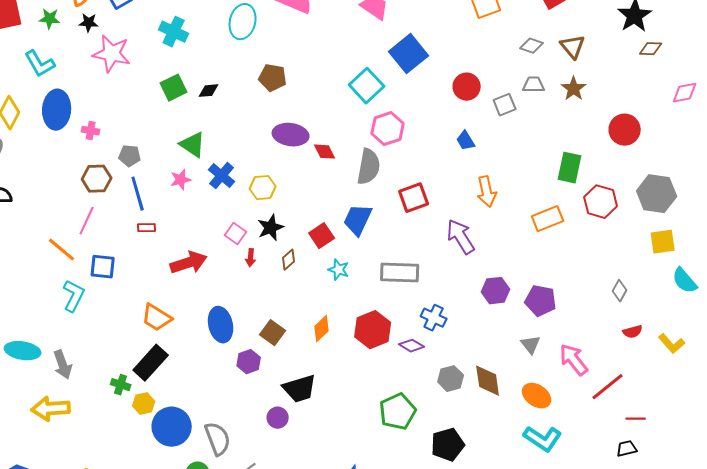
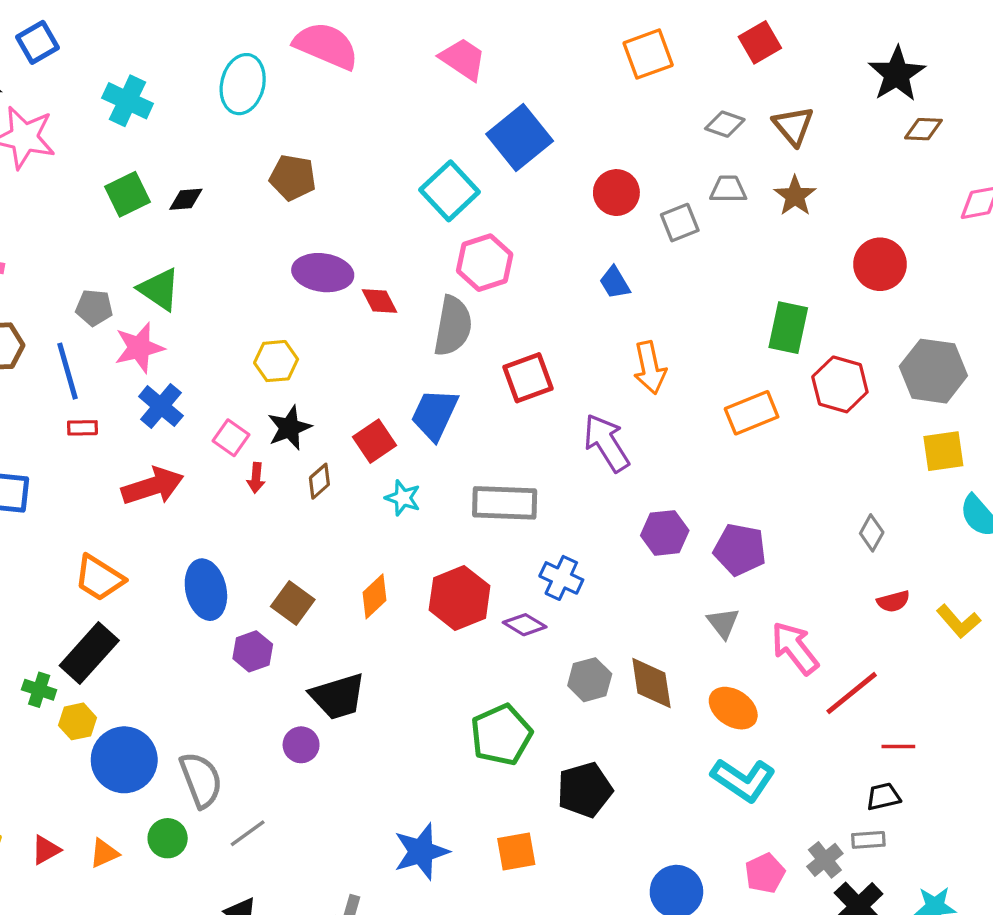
gray pentagon: (130, 156) -> (94, 308), moved
blue cross: (222, 176) -> (161, 406), moved
pink star: (181, 180) -> (139, 348), size x1.4

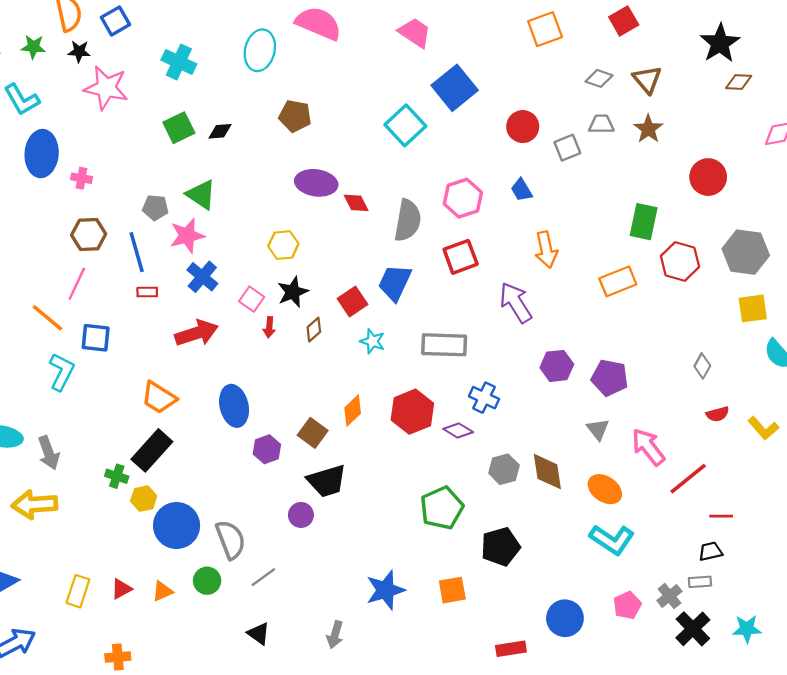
pink hexagon: (485, 263) -> (463, 198), moved
brown square: (293, 603) -> (313, 433), moved

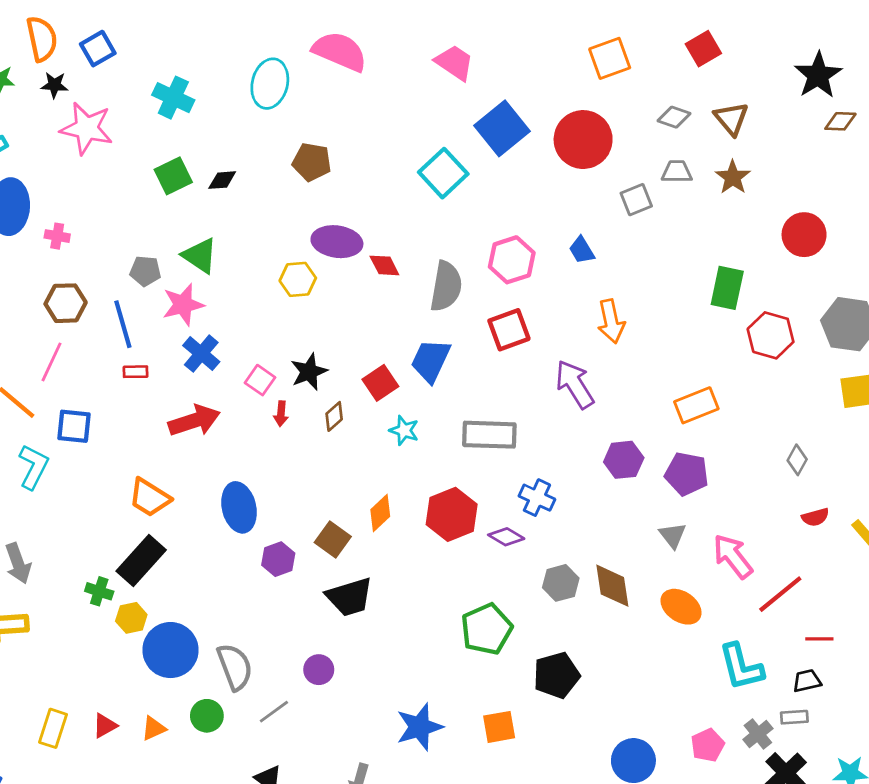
red circle: (523, 127) -> (583, 140), moved, size x1.5
yellow hexagon: (283, 245) -> (298, 279), moved
orange rectangle: (618, 281) -> (696, 405), moved
purple circle: (301, 515) -> (319, 670), moved
cyan L-shape: (612, 540) -> (741, 667), moved, turned 42

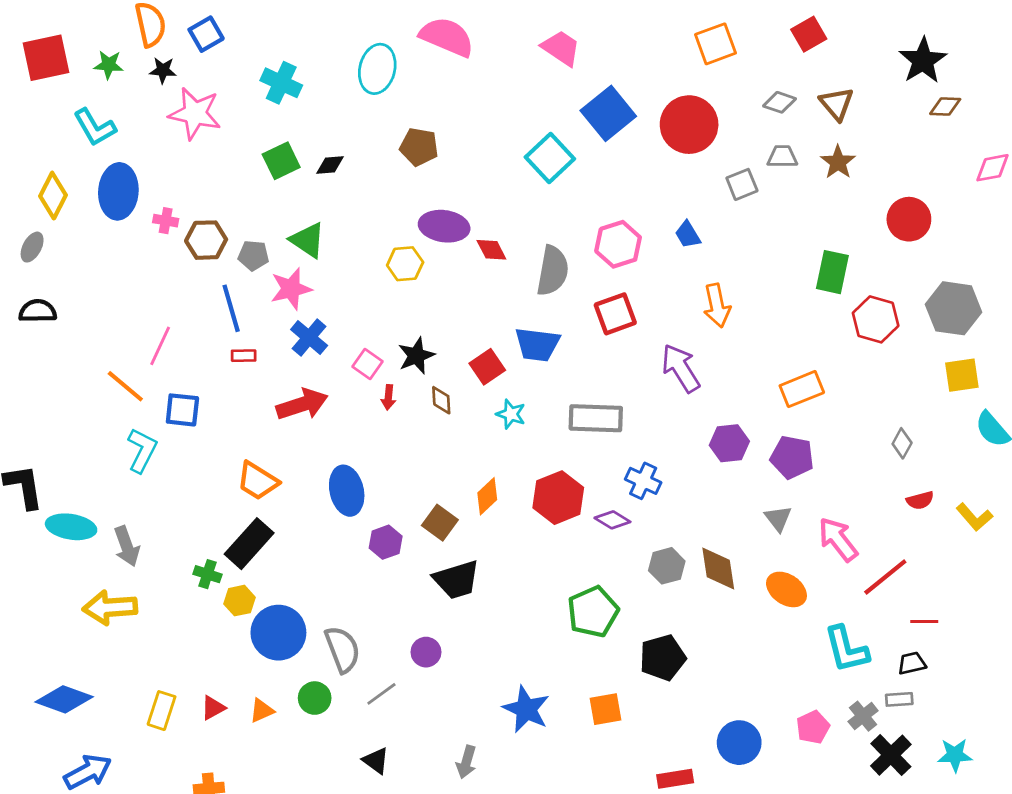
brown hexagon: (66, 303) -> (206, 240), moved
blue trapezoid: (431, 361) -> (537, 344), turned -108
brown diamond: (334, 416) -> (441, 400), turned -52
blue star: (419, 727) -> (526, 709), turned -30

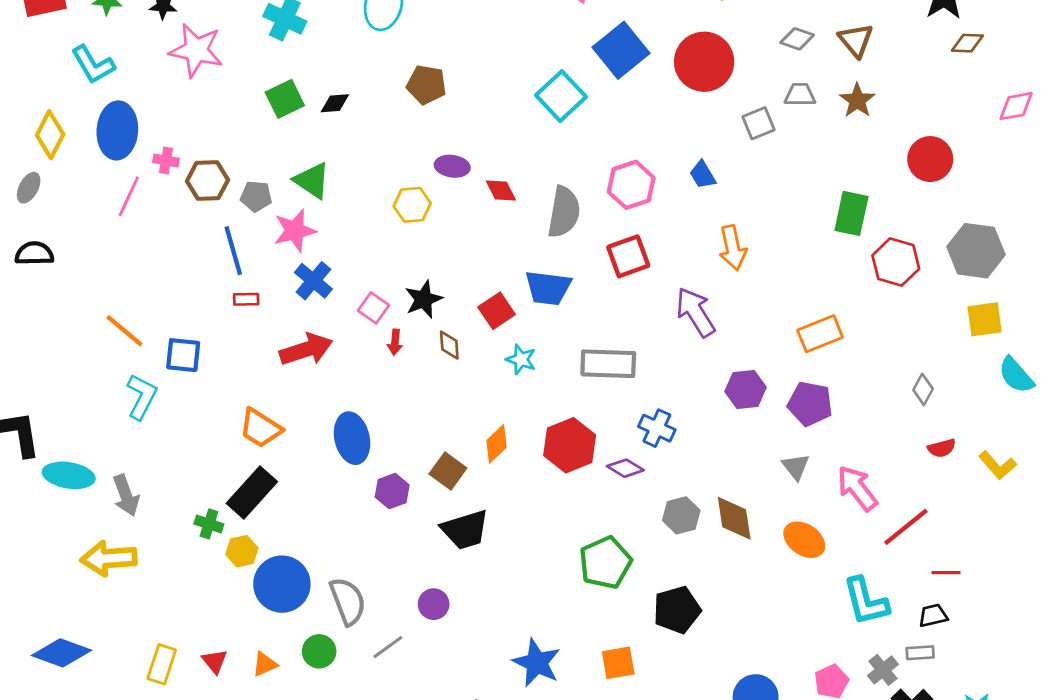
purple ellipse: (444, 226) -> (452, 166), size x0.7
pink line: (160, 346) -> (129, 196), moved
red triangle: (213, 708) -> (215, 661), turned -40

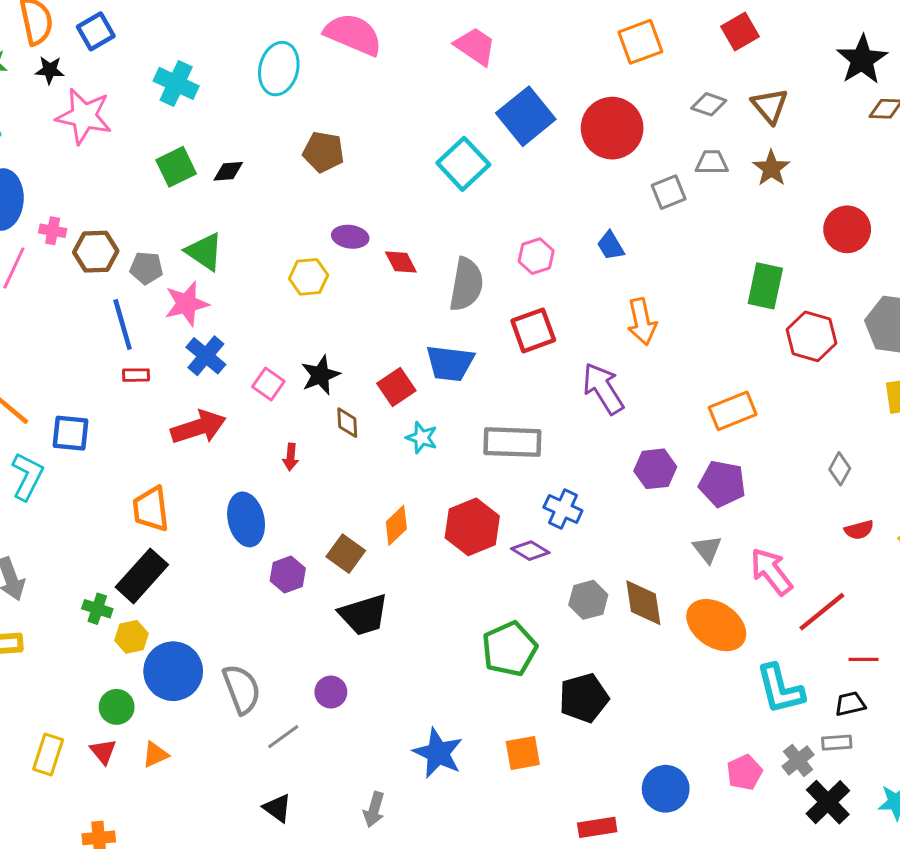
pink hexagon: (631, 185) -> (536, 256), size x0.7
red arrow: (395, 342) -> (291, 457), moved
orange trapezoid: (260, 428) -> (151, 509), turned 51
orange ellipse: (804, 540) -> (716, 625), size x1.4
green circle: (319, 651) -> (117, 707), moved

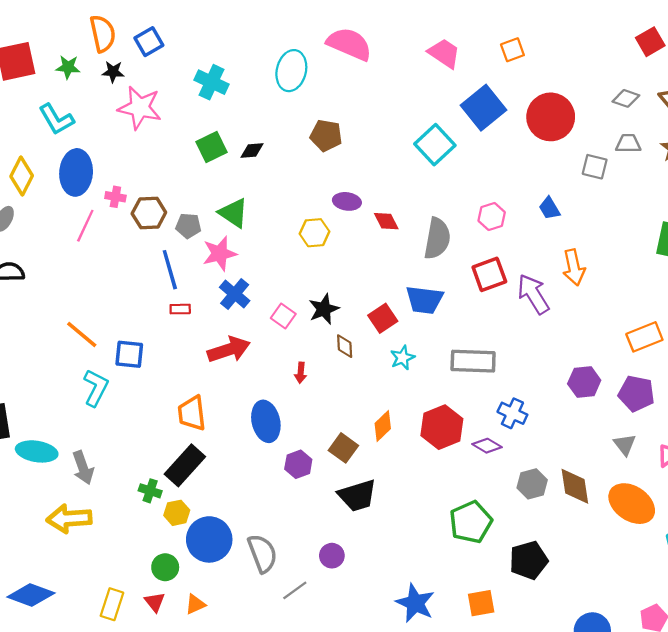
orange square: (640, 42) -> (512, 50), moved, size x0.7
gray square: (669, 192) -> (595, 167), turned 36
purple arrow: (603, 388) -> (533, 294), moved
cyan star: (422, 438) -> (402, 358), turned 30

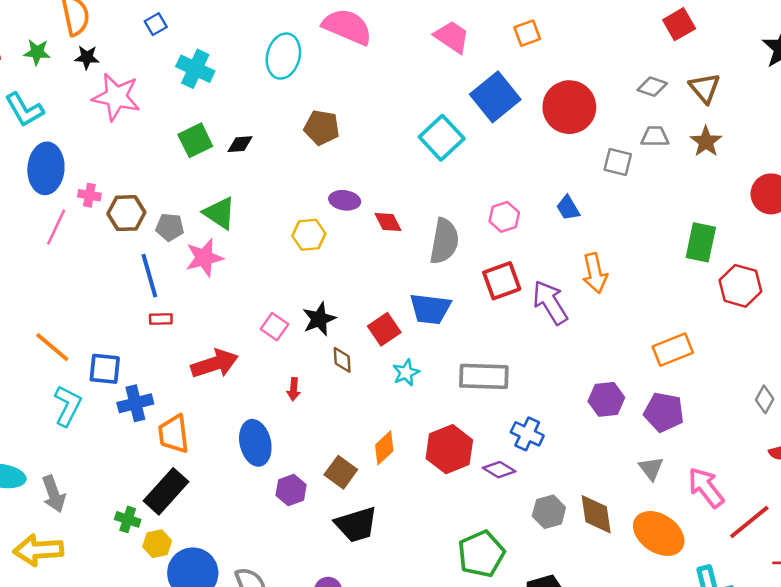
blue square: (149, 42) -> (156, 24), moved, size x0.7
blue cross: (235, 294) -> (135, 403), moved, turned 36

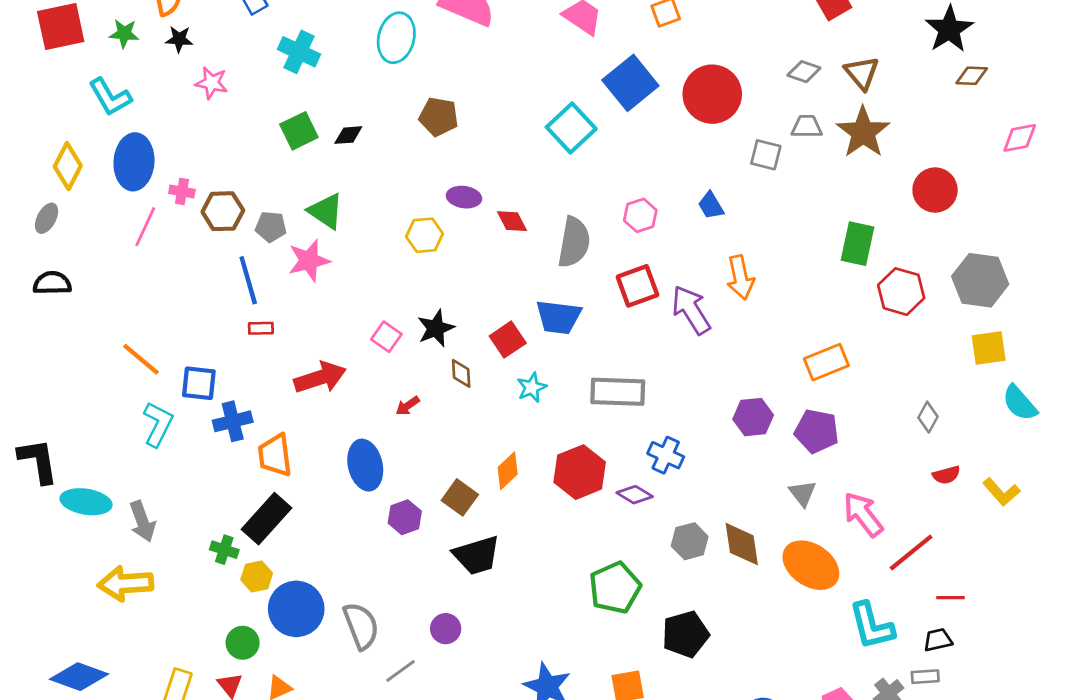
pink star: (116, 97) -> (212, 83), size x0.6
brown star: (706, 142) -> (863, 132), size x1.5
red arrow: (294, 389) -> (408, 406), turned 50

